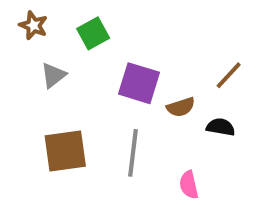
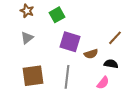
brown star: (33, 25) -> (27, 11), moved
green square: (93, 33) -> (57, 15), moved
pink semicircle: (189, 185) -> (103, 83), moved, turned -128

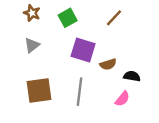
brown line: (115, 38) -> (114, 18), moved

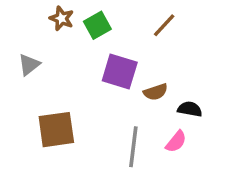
brown star: (32, 13) -> (61, 18), moved
gray triangle: (32, 45) -> (29, 65), moved
gray line: (80, 92) -> (133, 147), moved

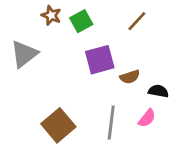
gray triangle: (29, 65) -> (24, 54), size x1.5
purple square: (120, 71) -> (100, 60), turned -32
brown square: (56, 130) -> (58, 125), moved, turned -32

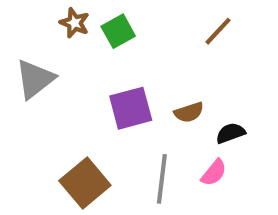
brown line: (137, 21) -> (218, 31), moved
purple square: (100, 60) -> (131, 108), moved
black semicircle: (158, 91) -> (231, 133), turned -30

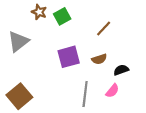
brown line: (218, 31) -> (104, 28), moved
brown square: (85, 183) -> (19, 96), moved

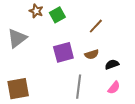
pink semicircle: (112, 91) -> (114, 88), moved
brown square: (19, 96) -> (18, 89), turned 30

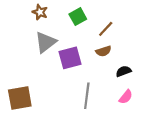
green square: (57, 15) -> (78, 17), moved
gray triangle: (17, 38) -> (46, 42), moved
brown semicircle: (92, 54) -> (103, 51), moved

